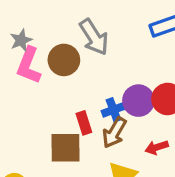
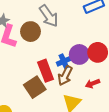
red rectangle: (84, 123) -> (46, 71), size x1.5
brown square: (65, 148) -> (35, 87), turned -30

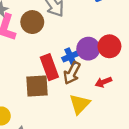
brown square: (35, 87) -> (37, 86), turned 30

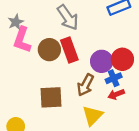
brown circle: (32, 22) -> (49, 50), moved
blue cross: (70, 56) -> (114, 78), moved
red rectangle: (49, 67) -> (69, 50), moved

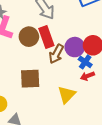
blue cross: (114, 78) -> (85, 62), turned -32
brown arrow: (85, 85) -> (56, 54), moved

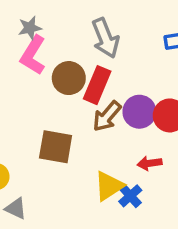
red rectangle: (46, 37) -> (97, 85), turned 30
blue cross: (85, 62) -> (130, 196), moved

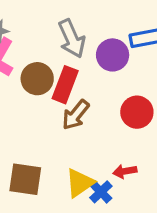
purple circle: (139, 112) -> (113, 55), moved
brown square: (56, 147) -> (25, 179), moved
red arrow: (149, 163) -> (125, 171), moved

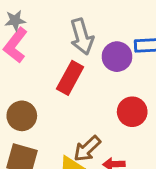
brown circle: (37, 79) -> (22, 116), moved
brown arrow: (76, 115) -> (87, 149), moved

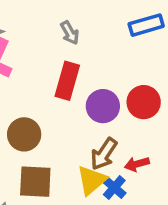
gray arrow: (82, 37) -> (70, 33), size x0.6
purple circle: (117, 57) -> (103, 106), moved

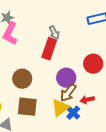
gray arrow: (70, 33) -> (54, 33), moved
purple circle: (103, 106) -> (66, 78), moved

